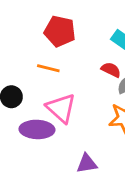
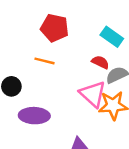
pink triangle: (61, 108) -> (93, 94), moved

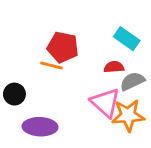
red pentagon: (55, 28) -> (63, 47), moved
red semicircle: (100, 62) -> (114, 67), turned -30

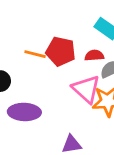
red pentagon: (63, 47) -> (61, 51), moved

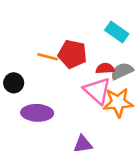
red semicircle: (94, 55) -> (105, 68), moved

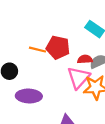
pink triangle: (97, 91) -> (78, 78), turned 30

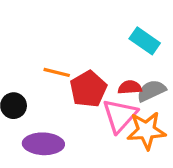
red pentagon: (58, 47) -> (88, 89), moved, turned 30

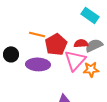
orange star: (146, 131) -> (91, 69), size x0.7
purple ellipse: (43, 144) -> (38, 64), moved

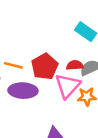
orange line: (37, 34) -> (13, 65), moved

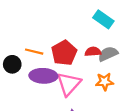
pink triangle: (68, 86) -> (69, 84), moved

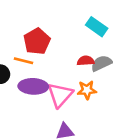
red pentagon: (64, 53) -> (37, 41), moved
orange star: (104, 82) -> (87, 90), moved

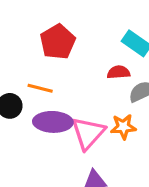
red pentagon: (37, 41) -> (58, 42), moved
red semicircle: (86, 61) -> (119, 72), moved

